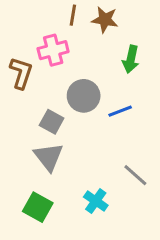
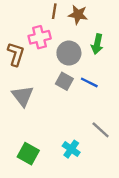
gray circle: (84, 96) -> (69, 53), moved
blue line: (120, 111) -> (89, 82), turned 48
gray square: (52, 122) -> (64, 81), moved
gray triangle: (49, 157) -> (23, 96), moved

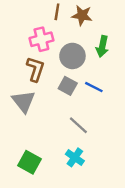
brown L-shape: (16, 54) -> (35, 69), moved
gray line: (101, 130) -> (78, 125), moved

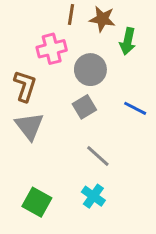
green arrow: (102, 46) -> (128, 41), moved
brown L-shape: (35, 69) -> (25, 86), moved
gray square: (68, 86) -> (84, 107), turned 30
blue line: (94, 87) -> (135, 108), moved

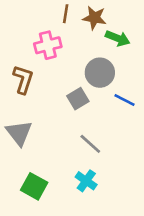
green arrow: (128, 41) -> (118, 38), turned -80
gray circle: (90, 70) -> (100, 73), moved
gray triangle: (29, 126) -> (19, 133), moved

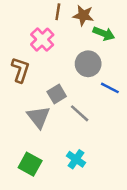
pink cross: (48, 45) -> (42, 40), turned -30
gray square: (78, 99) -> (57, 94), moved
gray triangle: (19, 133) -> (39, 117), moved
gray line: (90, 144) -> (80, 113), moved

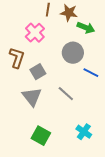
gray square: (57, 94) -> (38, 72), moved
cyan cross: (76, 159) -> (84, 132), moved
green square: (30, 164) -> (41, 136), moved

